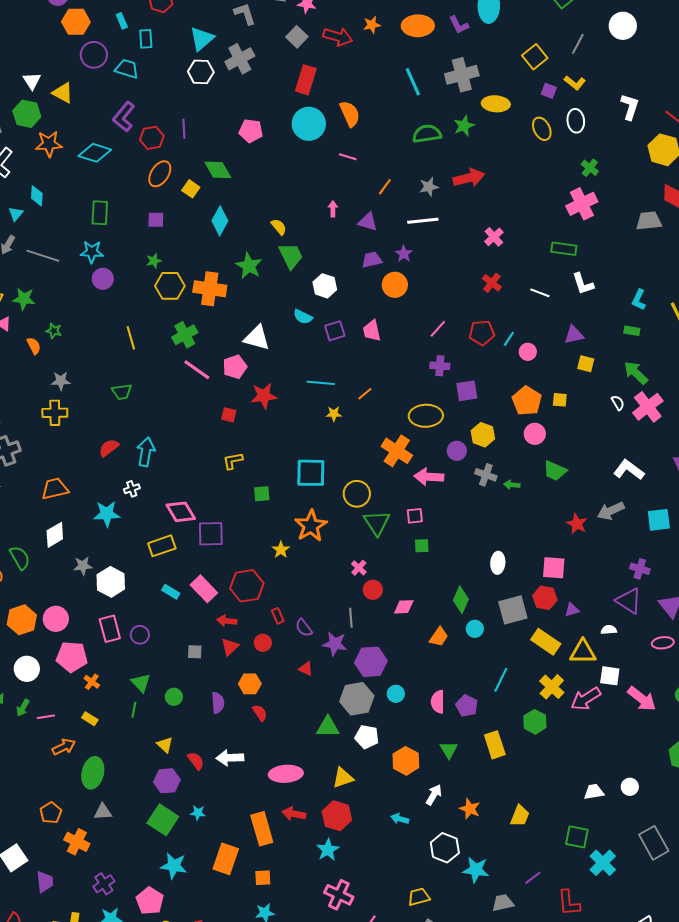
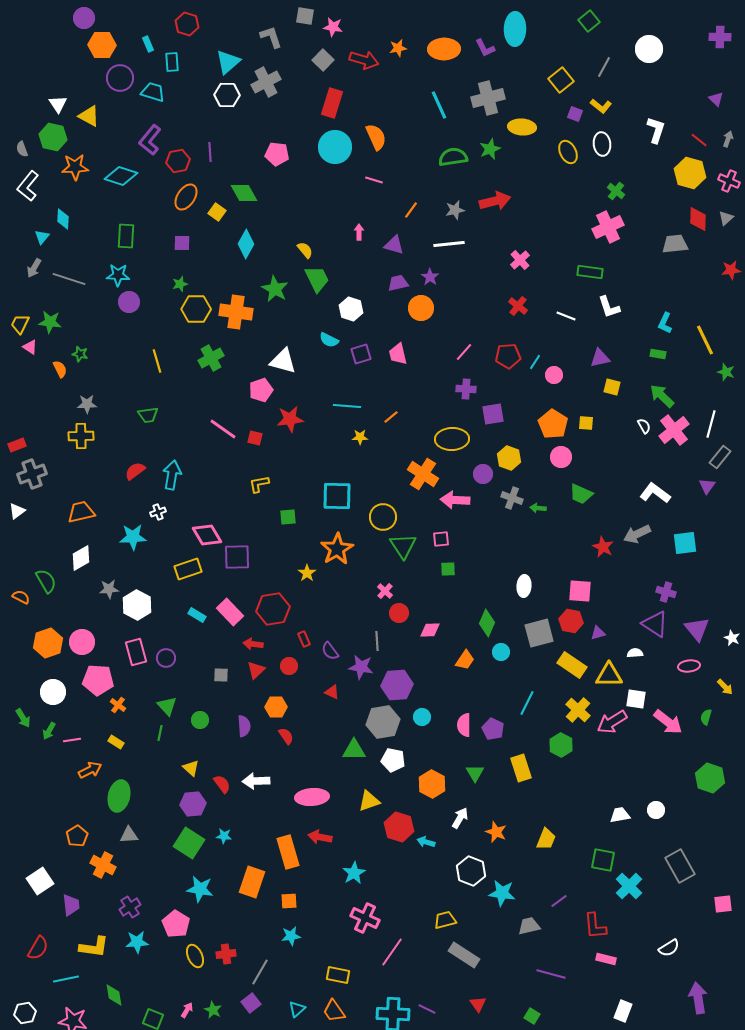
pink line: (197, 370) -> (223, 429), moved
red hexagon: (337, 816) -> (399, 827), moved

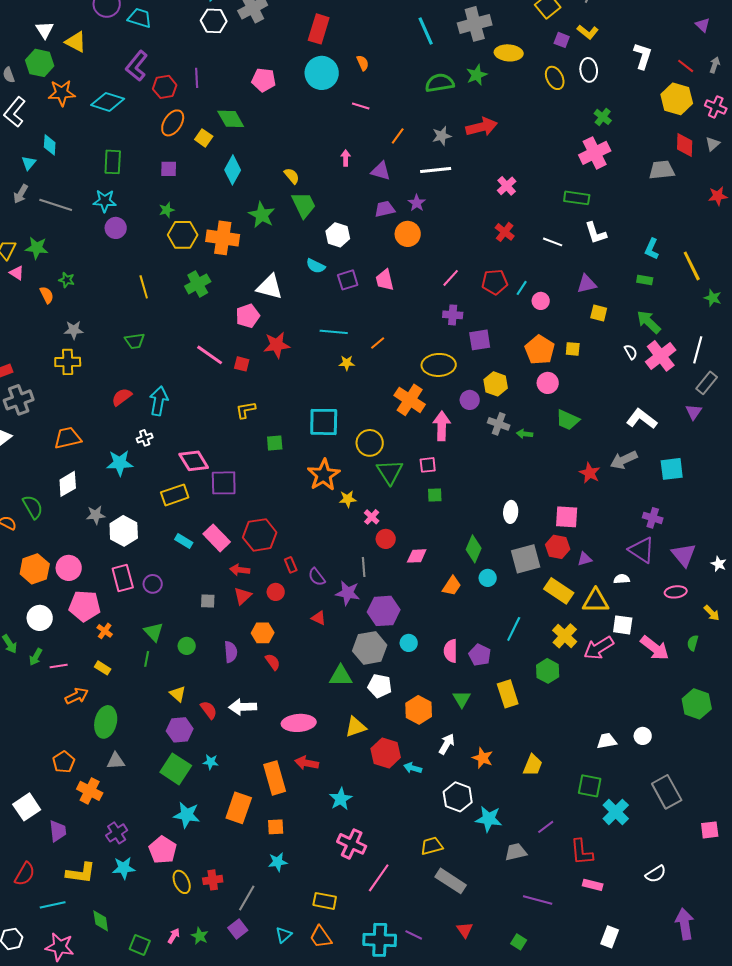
orange semicircle: (376, 137) -> (363, 63), size x0.6
pink arrow: (455, 500) -> (442, 426), turned 88
yellow star: (307, 573) -> (348, 499), moved, turned 30

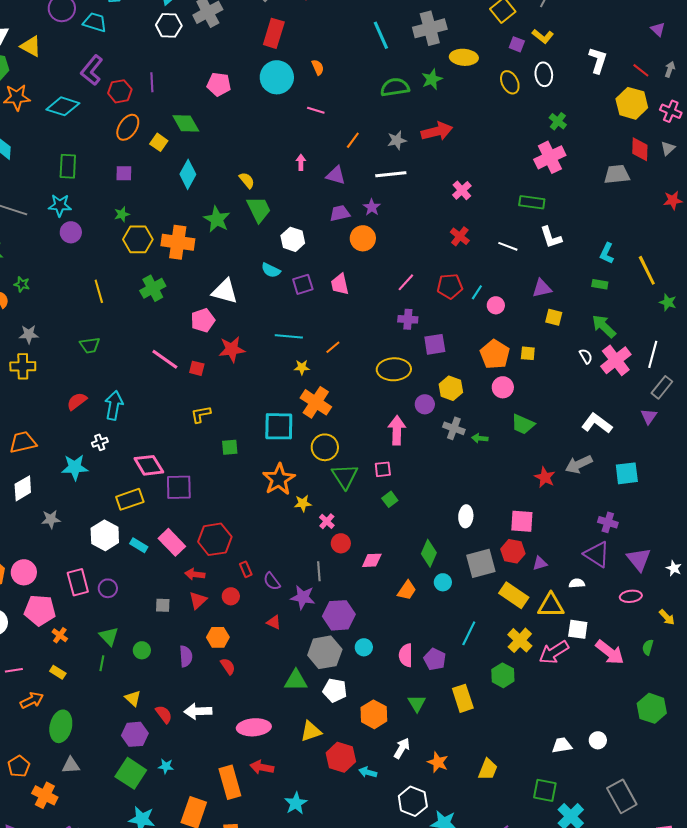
orange cross: (410, 400) -> (316, 402), moved
green square: (435, 495) -> (390, 499), turned -35
white hexagon: (124, 531) -> (105, 535), moved

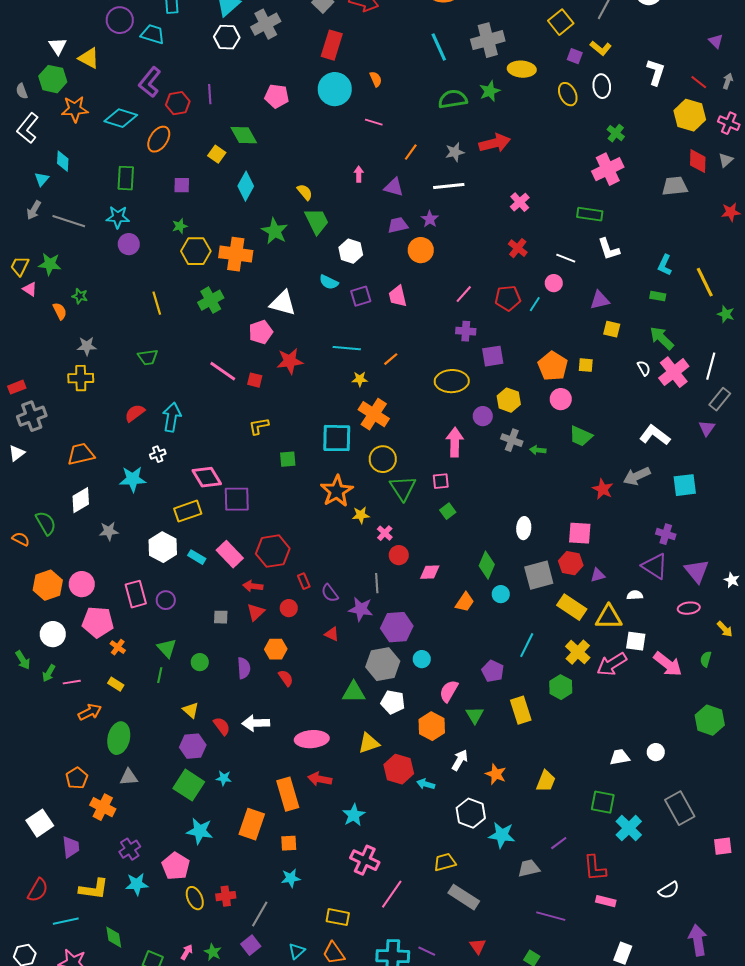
orange ellipse: (128, 127) -> (159, 139), moved
pink circle: (496, 305) -> (554, 283), moved
pink semicircle: (406, 655) -> (449, 691), moved, turned 30

